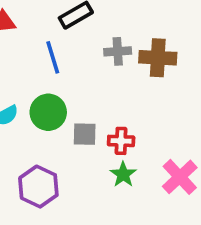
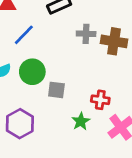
blue line: (53, 57) -> (24, 35), moved, turned 55
red cross: (121, 141) -> (100, 100), moved

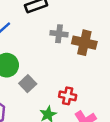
gray square: (56, 90) -> (28, 84), turned 35

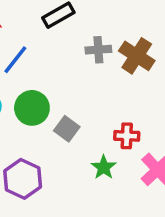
brown cross: (84, 43) -> (137, 56), turned 30

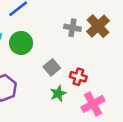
gray cross: (98, 50) -> (72, 28), moved
gray square: (67, 129) -> (52, 67), moved

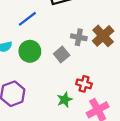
gray square: (52, 67) -> (62, 54), moved

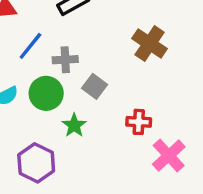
gray cross: (79, 37) -> (65, 60), moved
green star: (65, 100) -> (74, 125), moved

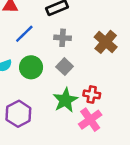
gray cross: (65, 60) -> (63, 38), moved
green star: (74, 125) -> (65, 100), moved, size x1.5
pink cross: (169, 155) -> (90, 120), moved

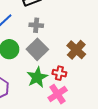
brown cross: (106, 42) -> (76, 50), moved
gray square: (65, 67) -> (37, 49), size x1.5

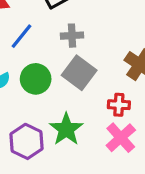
green star: (37, 77) -> (66, 129), moved

